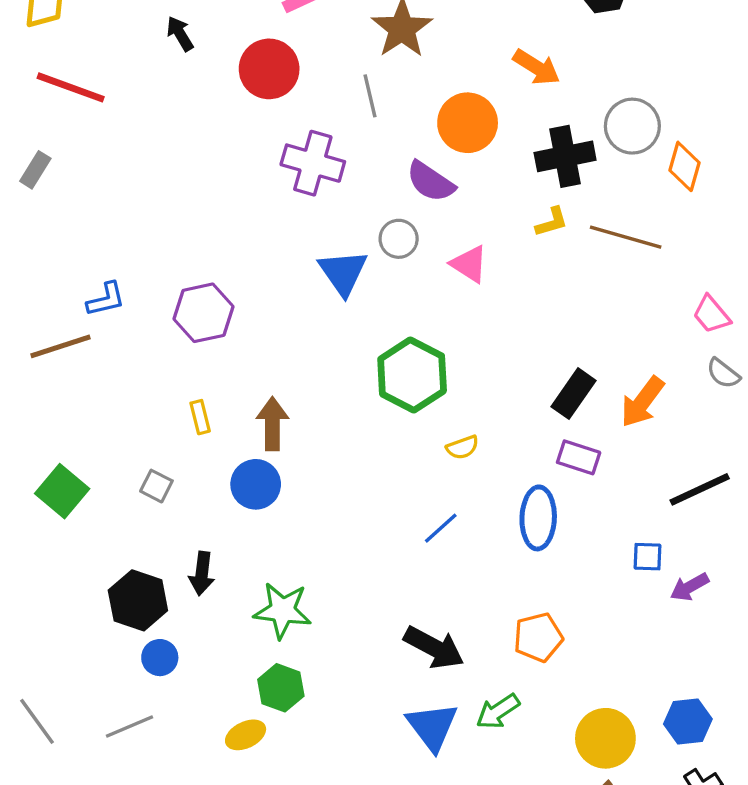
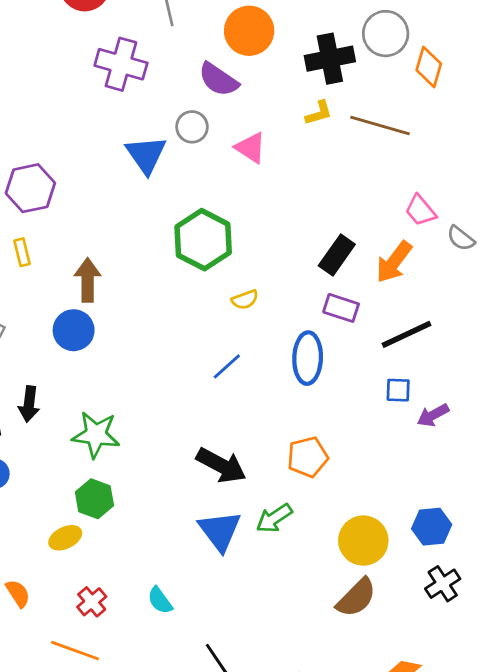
pink trapezoid: (711, 314) -> (420, 210), moved
yellow rectangle: (200, 417) -> (22, 252), moved
black line: (700, 489) -> (406, 334), moved

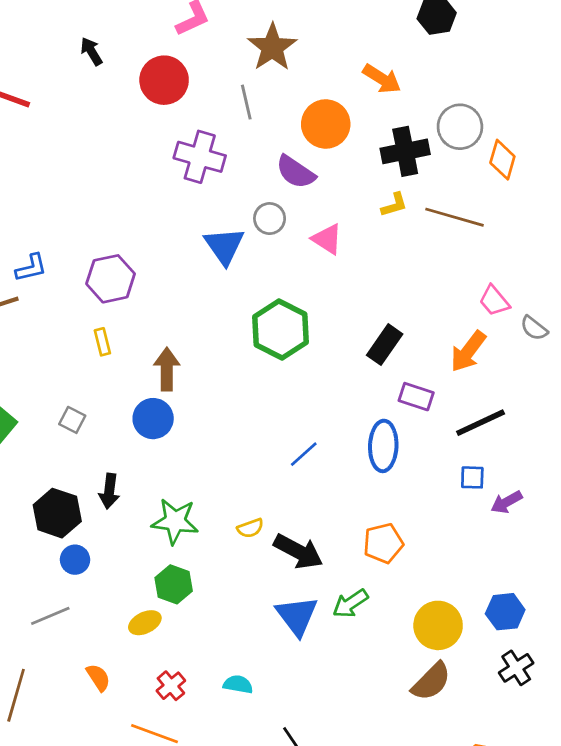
black rectangle: (337, 255) -> (385, 345), moved
yellow semicircle: (245, 300) -> (250, 528), moved
cyan semicircle: (160, 600) -> (238, 684), turned 136

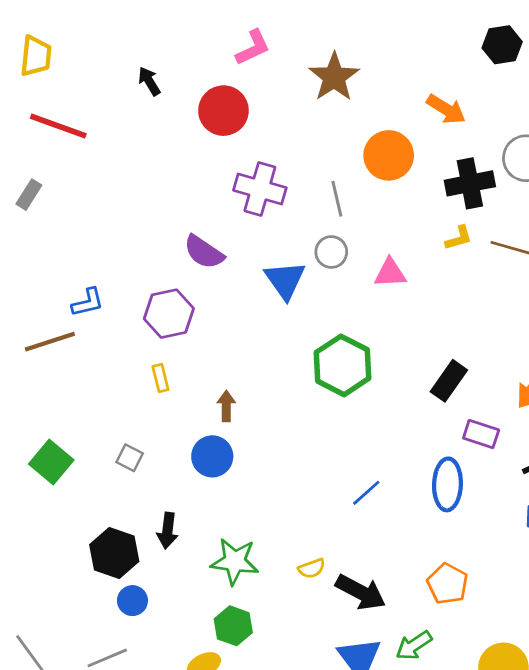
gray line: (246, 102) -> (337, 199), moved
purple semicircle: (296, 172) -> (204, 252), moved
pink triangle: (327, 239) -> (390, 273), turned -36
brown arrow: (167, 369) -> (226, 406), size x0.7
orange pentagon: (383, 543) -> (447, 584), turned -30

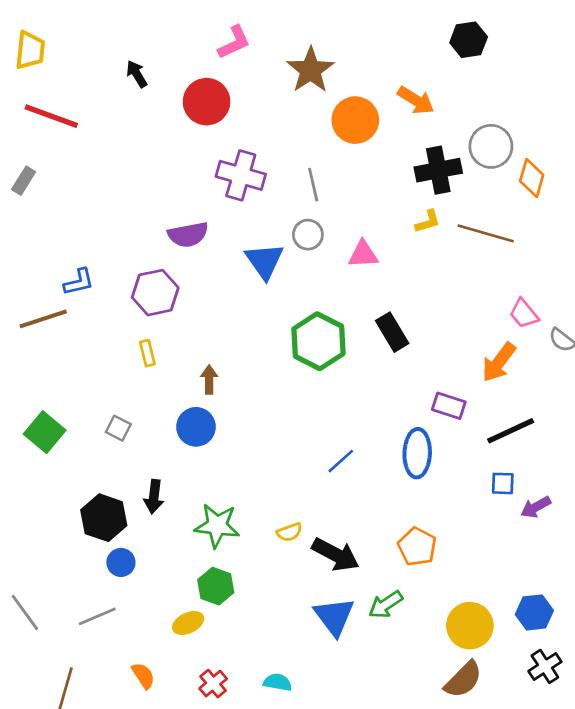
orange circle: (389, 155) -> (355, 120), moved
purple semicircle: (204, 252) -> (188, 235), turned -45
black rectangle: (449, 381) -> (392, 332), moved, turned -66

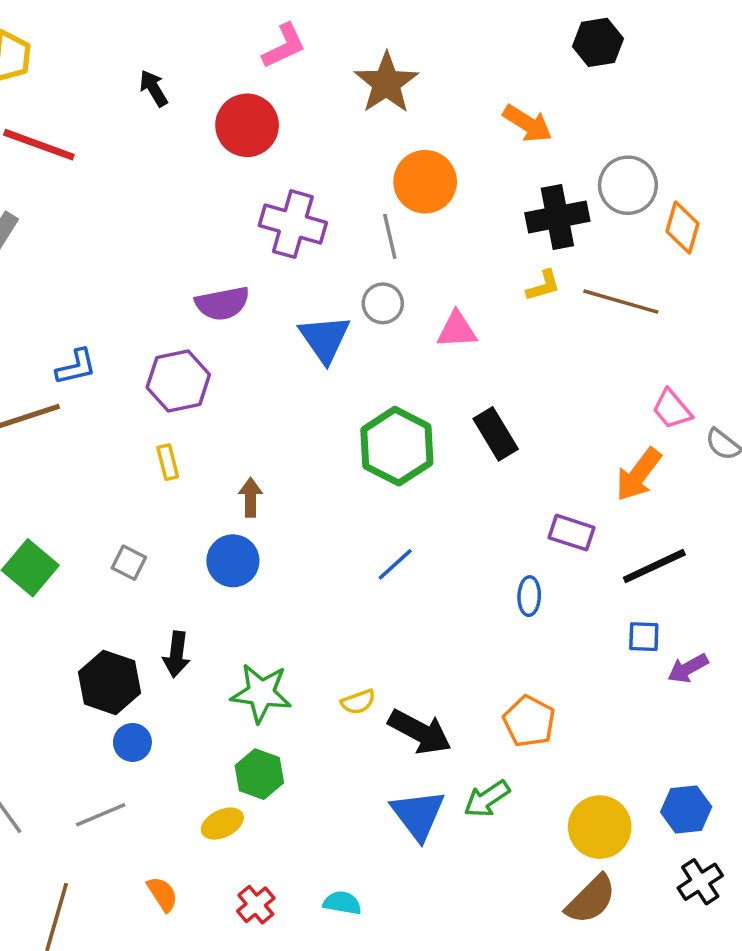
orange circle: (355, 120) -> (425, 182), moved
blue ellipse: (417, 453) -> (529, 596), size x0.6
blue line: (341, 461) -> (395, 564), moved

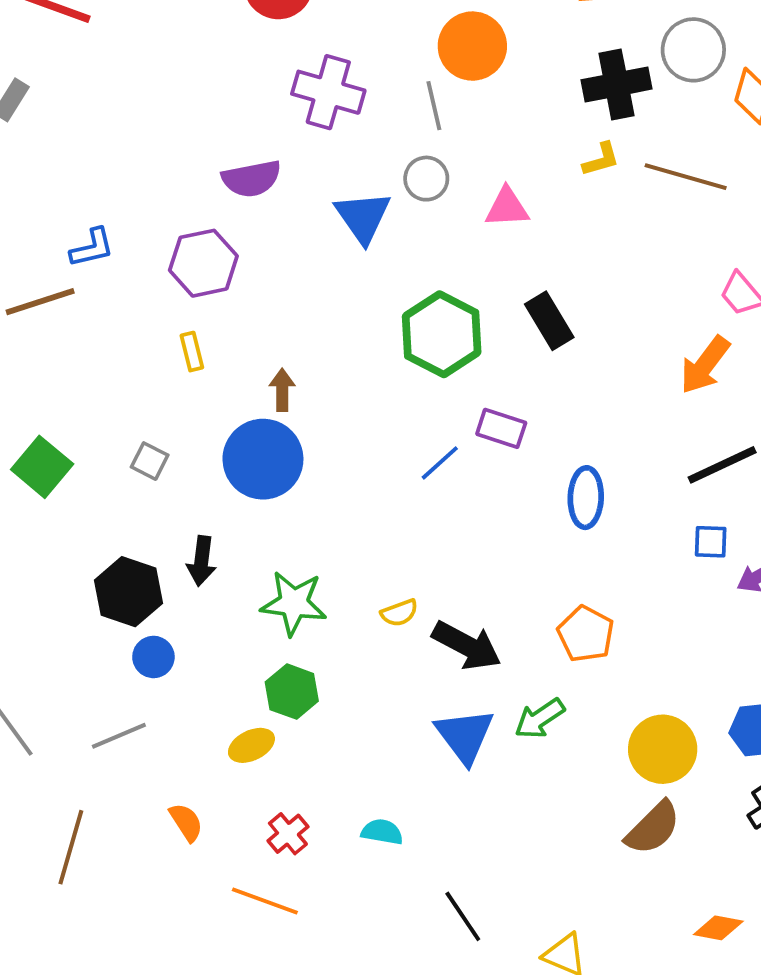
purple rectangle: (571, 533) -> (501, 428), moved
blue circle: (233, 561) -> (263, 459), size x1.4
blue ellipse: (529, 596) -> (586, 498), size x1.4

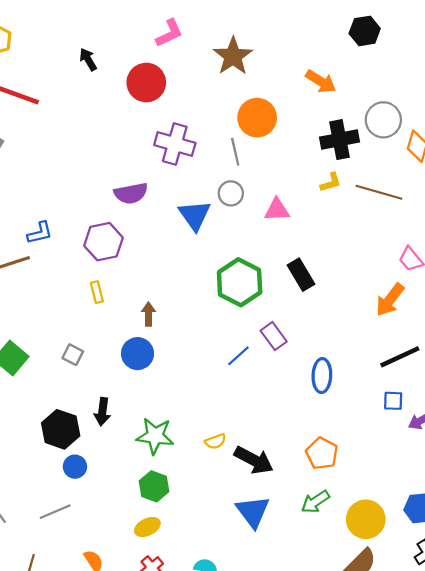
purple rectangle: (501, 428) -> (274, 336), turned 36
blue circle: (263, 459) -> (138, 354), size x0.7
green arrow: (540, 718) -> (315, 502), moved
yellow ellipse: (251, 745) -> (147, 527), moved

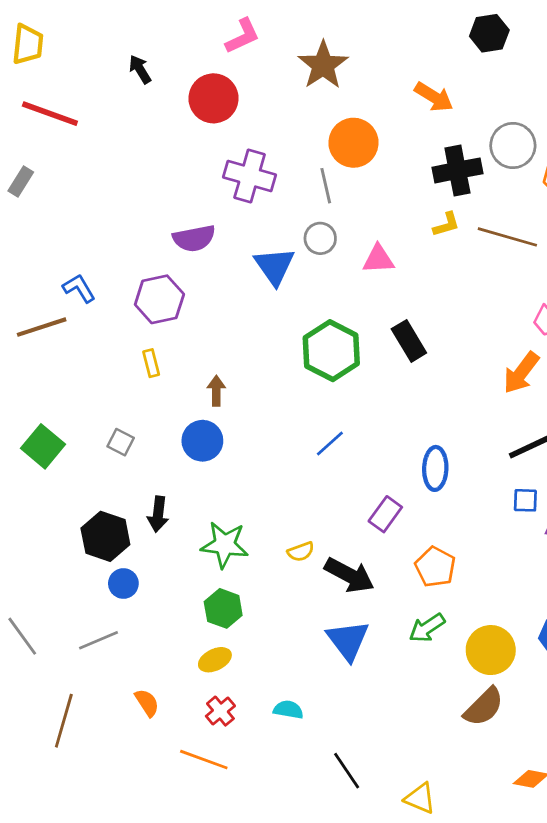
blue L-shape: (40, 233) -> (79, 288), turned -108
purple rectangle: (274, 336) -> (385, 514), moved, turned 72

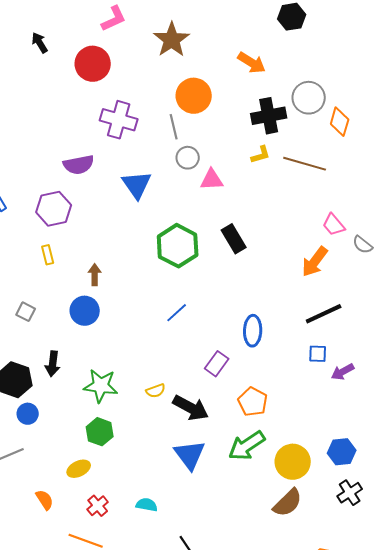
gray circle: (320, 238) -> (188, 158), moved
green arrow: (427, 628) -> (247, 446), size x1.4
yellow ellipse: (215, 660) -> (79, 469), moved

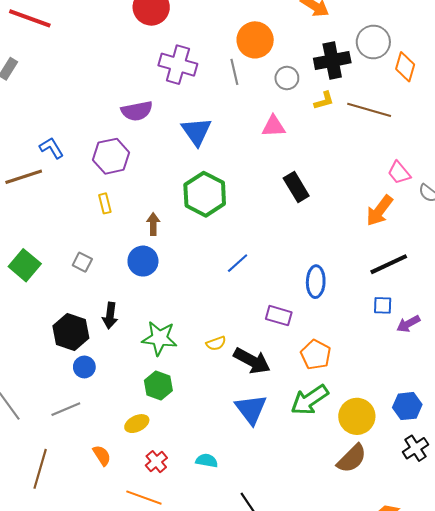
gray circle: (188, 158) -> (287, 78), moved
green hexagon: (178, 246) -> (205, 194), moved
purple rectangle: (217, 364) -> (279, 316), turned 70

